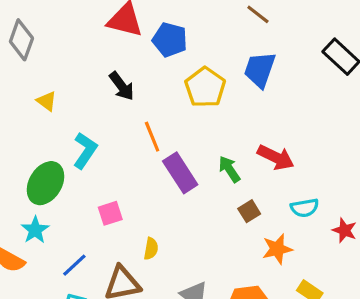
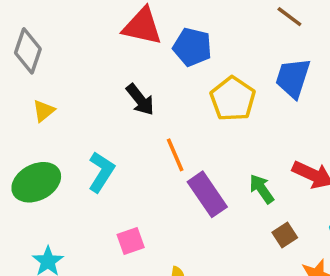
yellow triangle: (47, 101) -> (44, 111), moved, turned 45
green ellipse: (46, 183) -> (36, 182), moved, turned 33

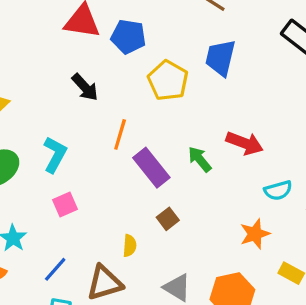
orange line: (175, 155) -> (120, 134), turned 44
brown square: (285, 235) -> (168, 219), moved
pink square: (131, 241) -> (65, 204), moved

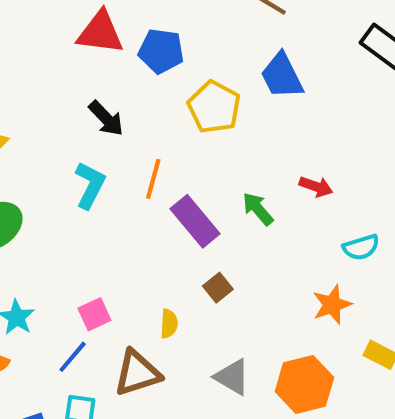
blue trapezoid: (220, 58) -> (282, 76), turned -39
red arrow: (245, 143) -> (316, 187), size x0.7
cyan L-shape: (55, 155) -> (90, 185), moved
pink square: (65, 204) -> (94, 314), moved

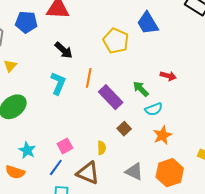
blue pentagon: (161, 51) -> (26, 22), moved
cyan semicircle: (361, 247) -> (154, 109), moved
orange star: (332, 305) -> (162, 135), moved
brown triangle: (137, 373) -> (88, 173), turned 45

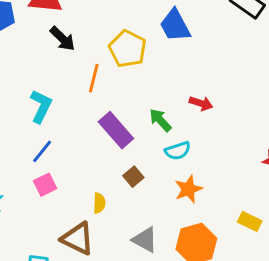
black arrow: (64, 50) -> (62, 39), moved
orange line: (89, 78) -> (94, 78), moved
pink square: (65, 146) -> (45, 185), moved
blue line: (56, 167) -> (42, 151), moved

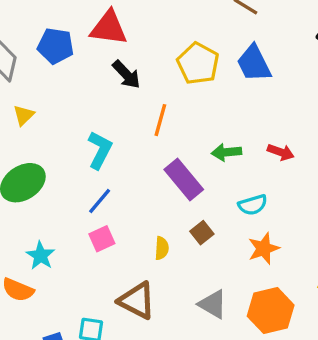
yellow pentagon: (128, 49) -> (198, 63), moved
green arrow: (160, 120) -> (226, 152), moved, turned -55
yellow semicircle: (99, 203) -> (162, 248), moved

